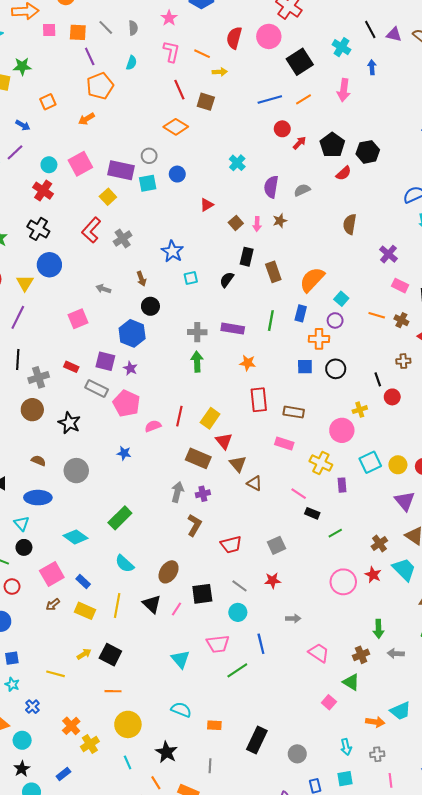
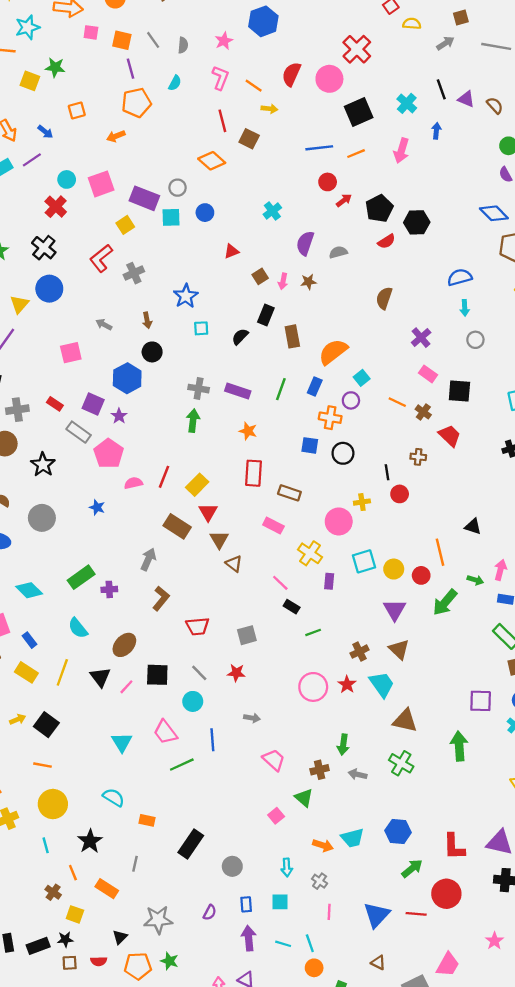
purple cross: (203, 494) -> (109, 589), moved
pink trapezoid: (218, 644) -> (165, 732), turned 50
gray cross: (377, 754) -> (320, 881), turned 32

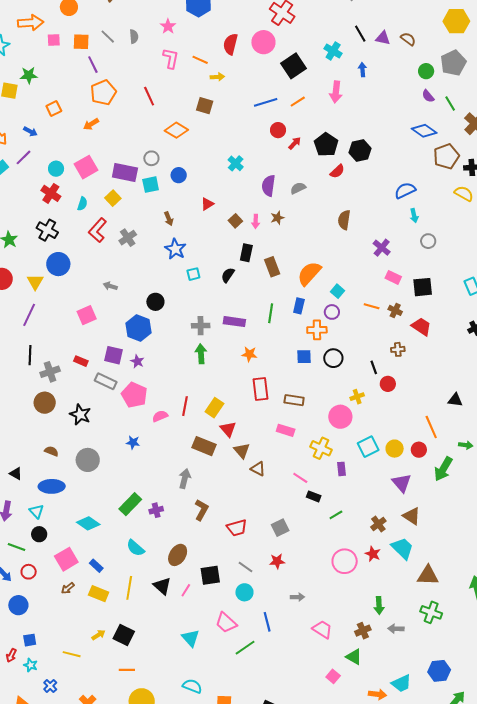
cyan semicircle: (175, 83) -> (82, 204), moved
red line: (222, 121) -> (149, 96), moved
brown arrow: (147, 320) -> (169, 219), moved

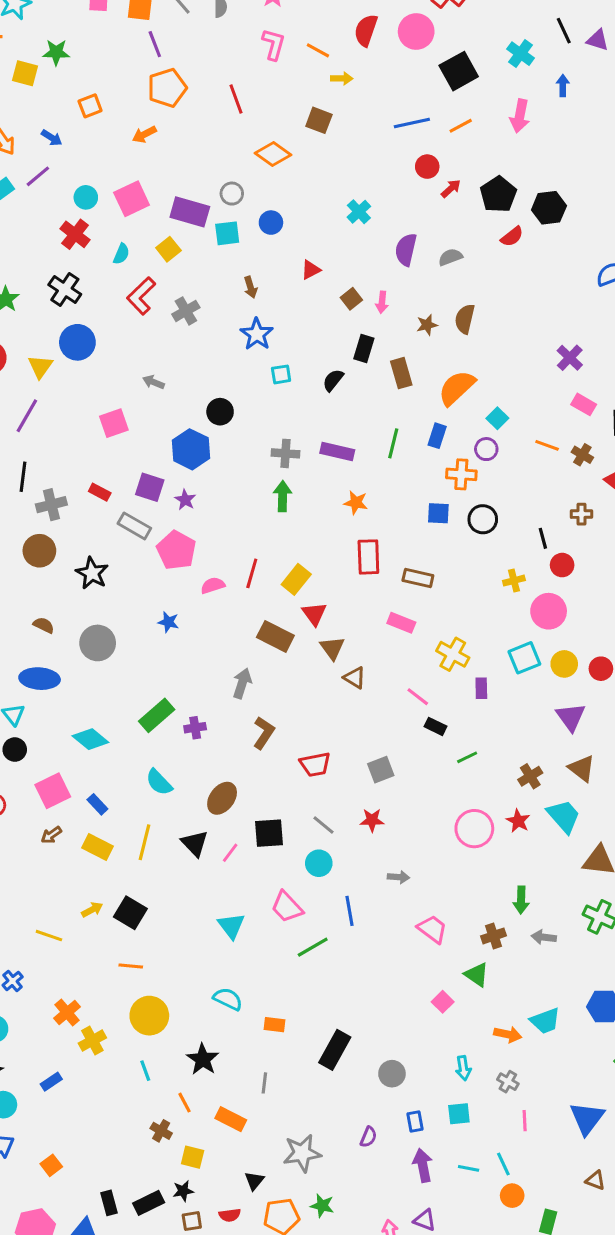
brown star: (277, 218) -> (427, 325), moved
brown semicircle: (344, 220) -> (465, 319), moved
pink circle: (340, 417) -> (549, 611), moved

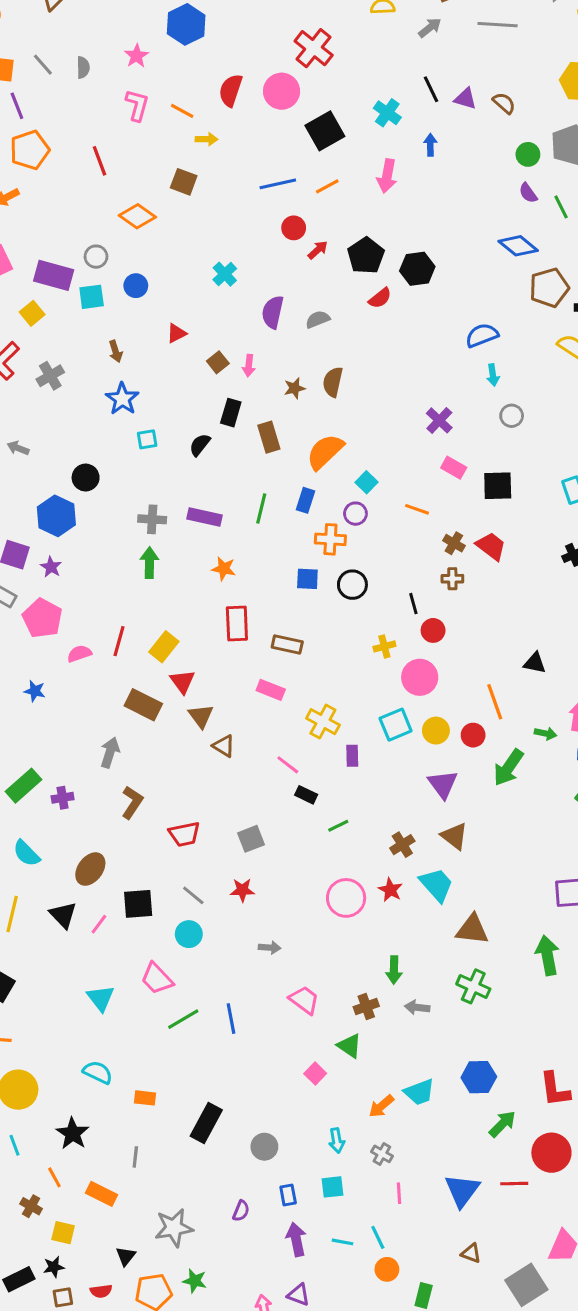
brown cross: (582, 455) -> (454, 543), moved
blue line: (349, 911) -> (231, 1019), moved
orange arrow: (508, 1034) -> (381, 1106), turned 128

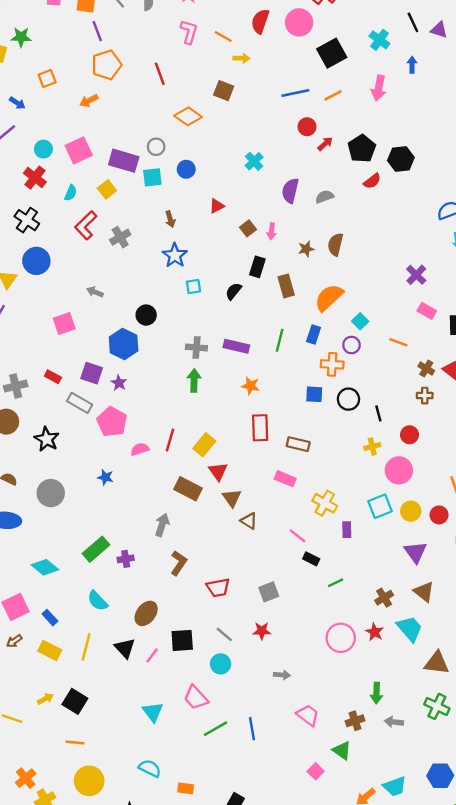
black line: (413, 604) -> (378, 413), moved

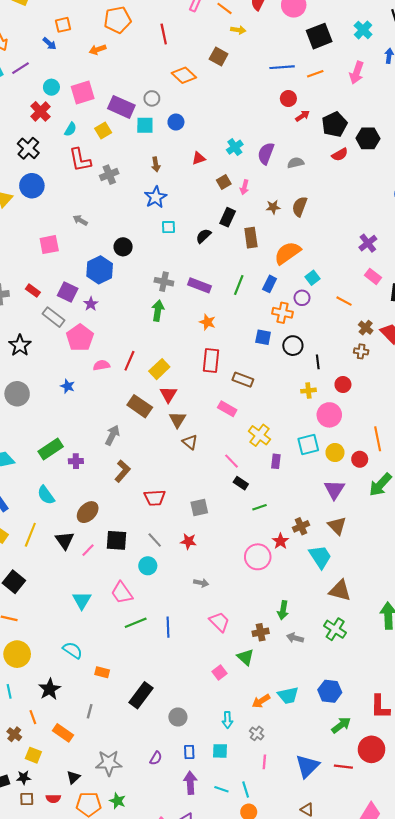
blue arrow: (17, 103) -> (49, 44), moved
cyan cross: (254, 161) -> (235, 147), moved
red L-shape: (86, 225) -> (80, 160), turned -65
red star: (375, 632) -> (280, 541), moved

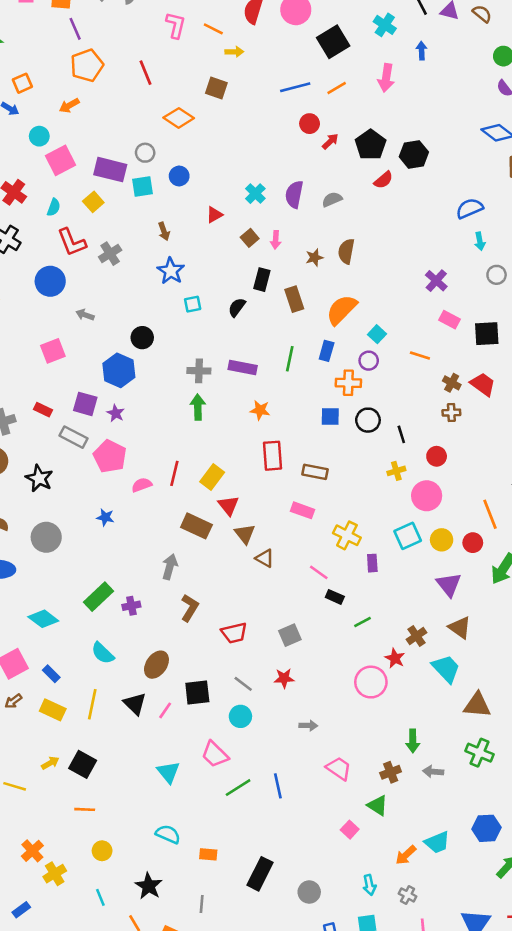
cyan circle: (51, 87) -> (39, 136), moved
blue circle: (32, 186) -> (50, 281), moved
yellow circle: (17, 654) -> (102, 851), size x0.6

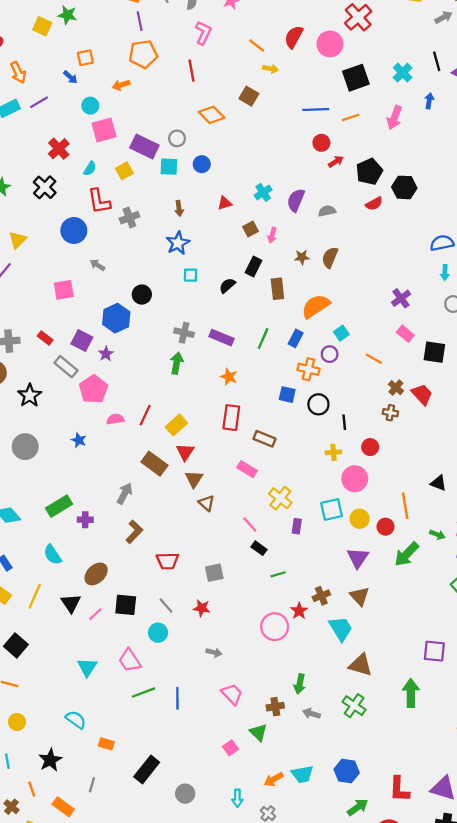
pink L-shape: (176, 25) -> (203, 33), moved

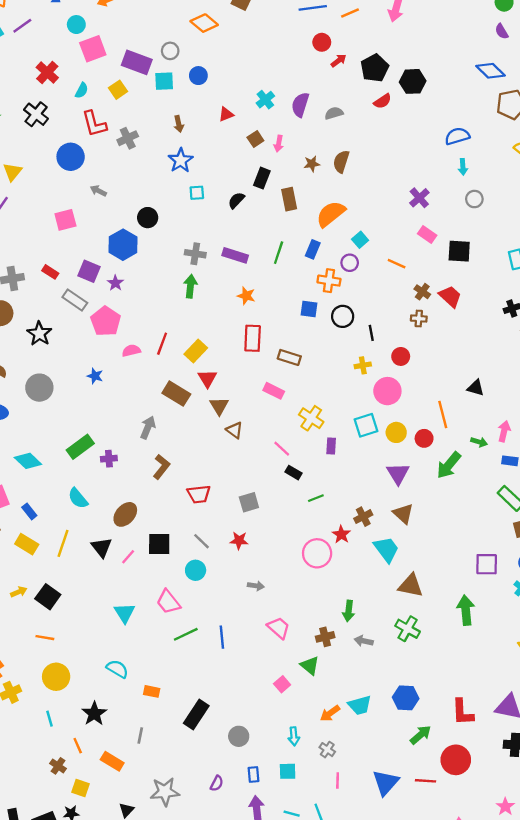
yellow circle: (17, 722) -> (56, 677), size x1.5

